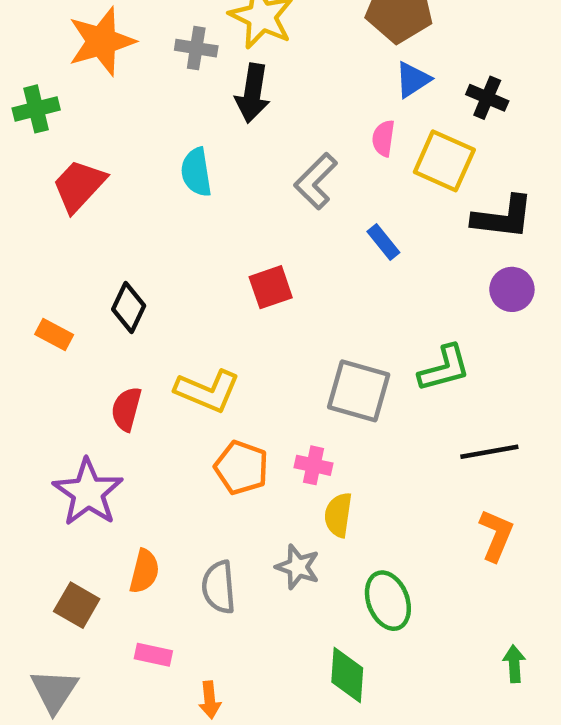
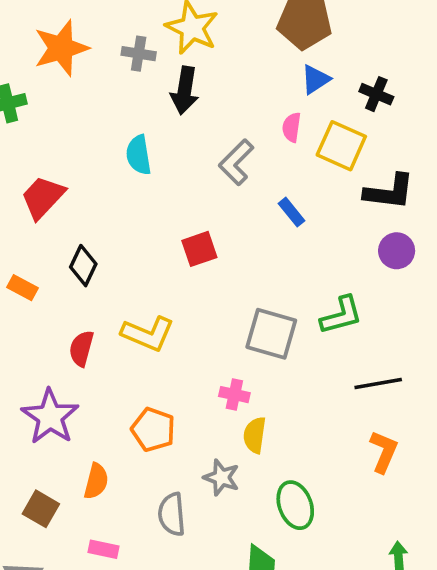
red trapezoid: (79, 186) -> (43, 197), moved
orange pentagon: (241, 468) -> (153, 430), moved
gray semicircle: (219, 587) -> (172, 514), moved

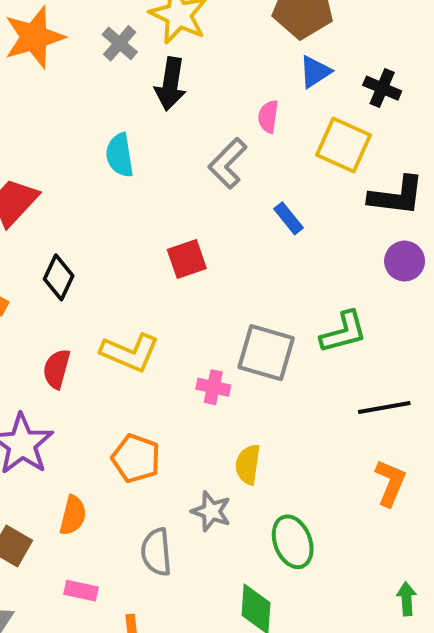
gray cross: (139, 54) -> (120, 43), turned 32
pink semicircle: (292, 127) -> (268, 117), moved
pink cross: (234, 395) -> (213, 387), moved

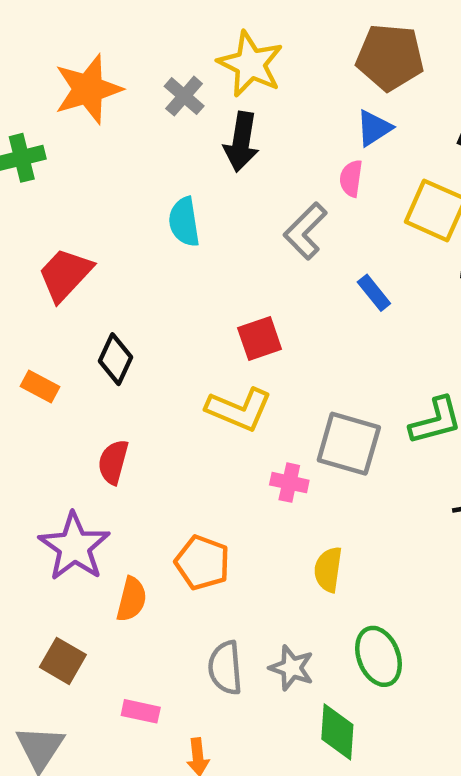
blue triangle: (315, 72) -> (374, 128), moved
yellow L-shape: (130, 353) -> (239, 409), moved
gray star: (211, 511) -> (292, 668), moved
orange semicircle: (73, 515) -> (132, 599), moved

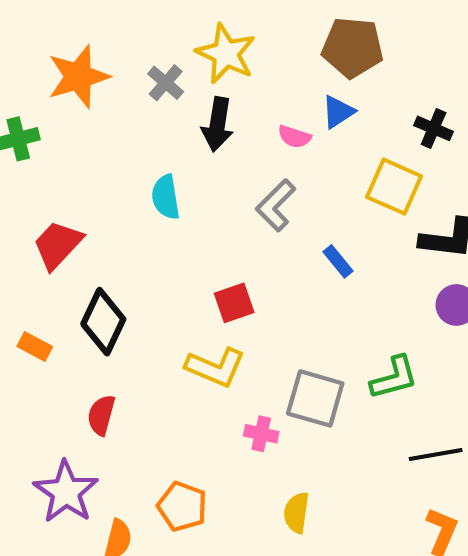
pink semicircle: (351, 178) -> (294, 137), moved, turned -80
black diamond: (116, 359) -> (103, 322), size x1.4

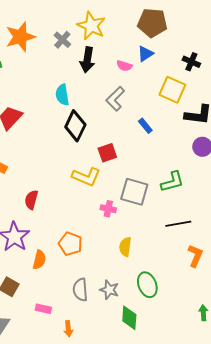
red square: (234, 303) -> (107, 153), moved
black diamond: (103, 322) -> (75, 126), moved
black line: (436, 455) -> (178, 224), moved

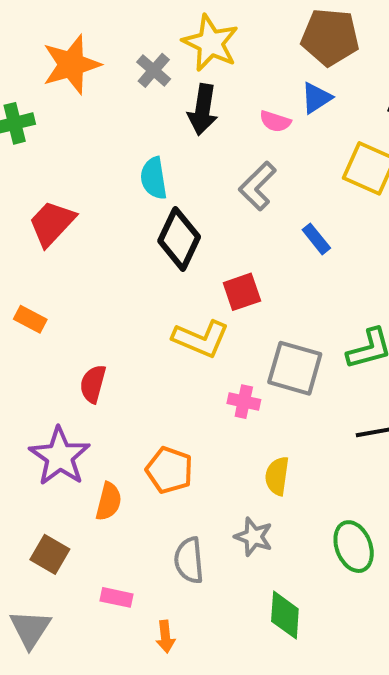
green ellipse: (147, 285) -> (354, 547), moved
gray star: (109, 290) -> (254, 537), moved

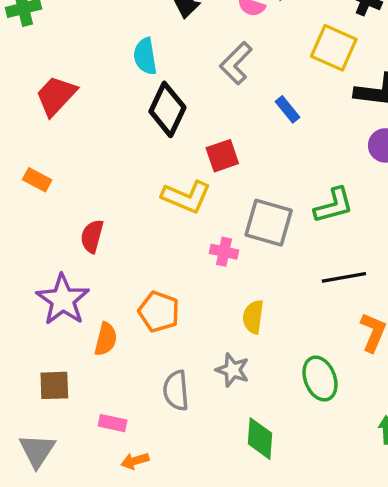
brown square: (50, 554) -> (54, 385), turned -32
orange arrow: (165, 637) -> (135, 461), moved, turned 80

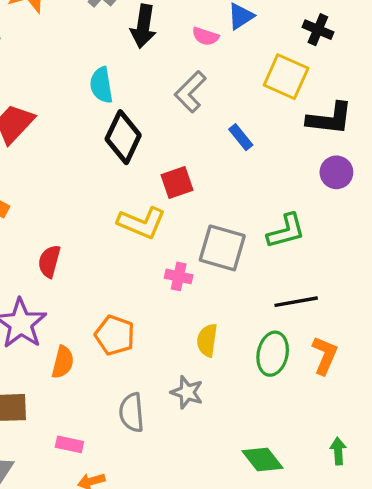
green ellipse: (320, 379) -> (273, 354), moved, turned 33
green diamond: (260, 439) -> (263, 459), moved, turned -42

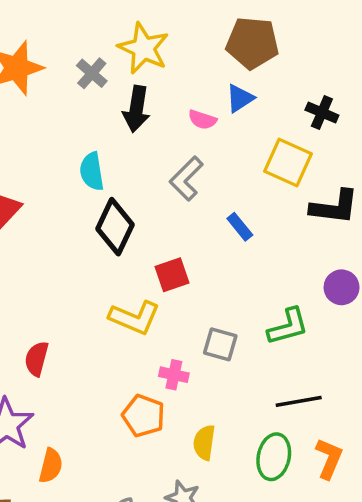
purple circle: (336, 172) -> (342, 287), moved
gray square: (222, 248) -> (220, 344), size x0.7
orange pentagon: (115, 335) -> (144, 416), moved

